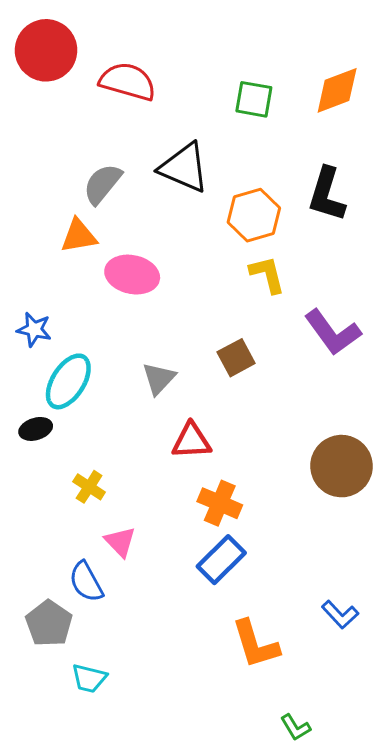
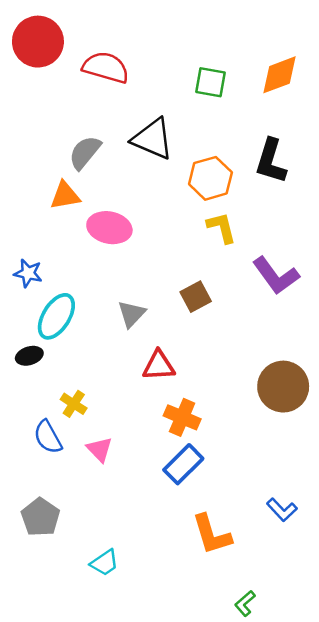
blue semicircle: (86, 582) -> (48, 437), moved
cyan trapezoid: (89, 678) -> (104, 563), moved, turned -48
green L-shape: (295, 727) -> (245, 603), turned 80

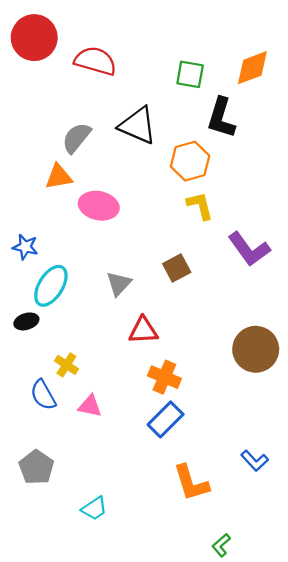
black L-shape: (271, 161) -> (221, 118), moved
pink triangle: (100, 449) -> (90, 406), turned -35

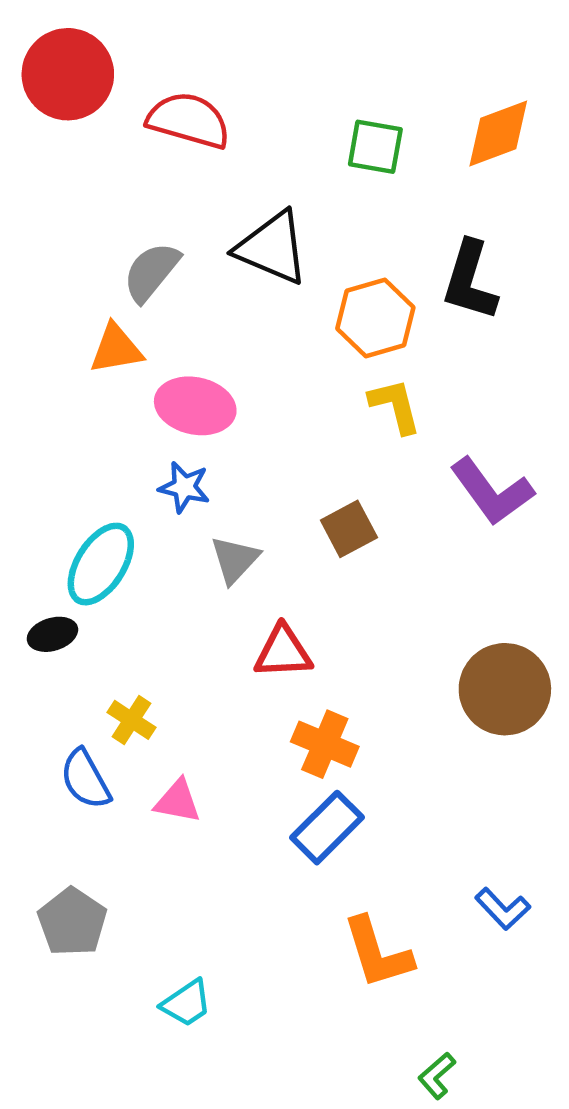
black L-shape: (221, 118) -> (470, 281), moved
blue star: (25, 247) -> (184, 487), moved

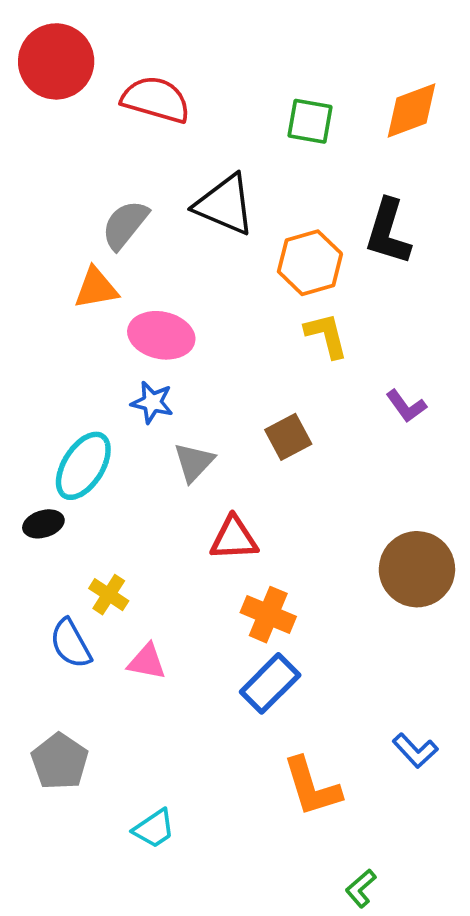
purple L-shape: (492, 492) -> (406, 406), size x0.6

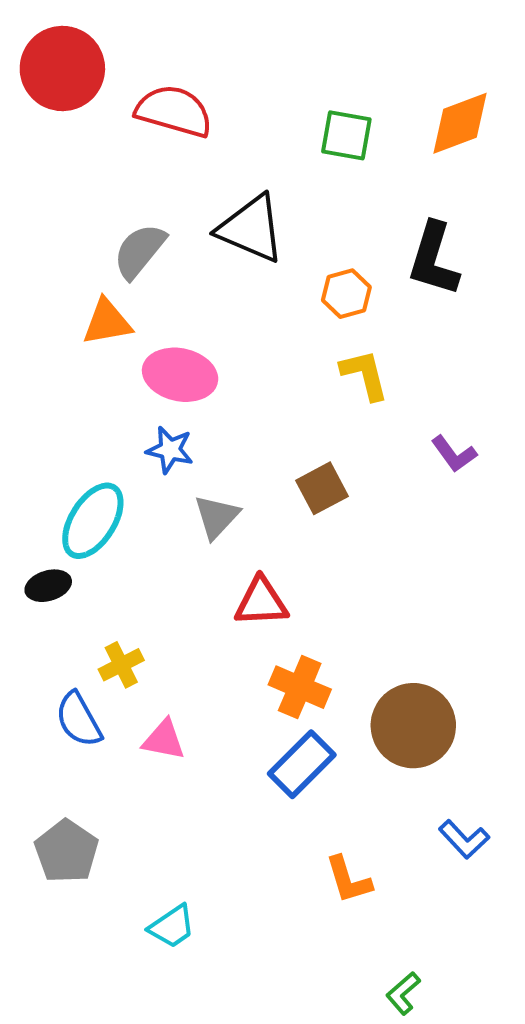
orange hexagon: (310, 263) -> (346, 294), size x0.7
brown circle: (417, 569) -> (413, 726), moved
yellow cross: (109, 595) -> (121, 665), turned 30
orange L-shape: (312, 787) -> (348, 880), size x0.7

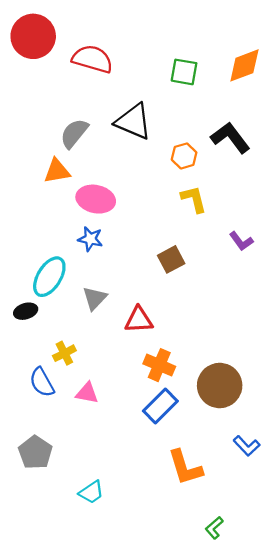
black L-shape: (434, 259) -> (230, 138), turned 126
gray triangle: (217, 517) -> (95, 298), moved
orange L-shape: (348, 880) -> (185, 467), size x1.4

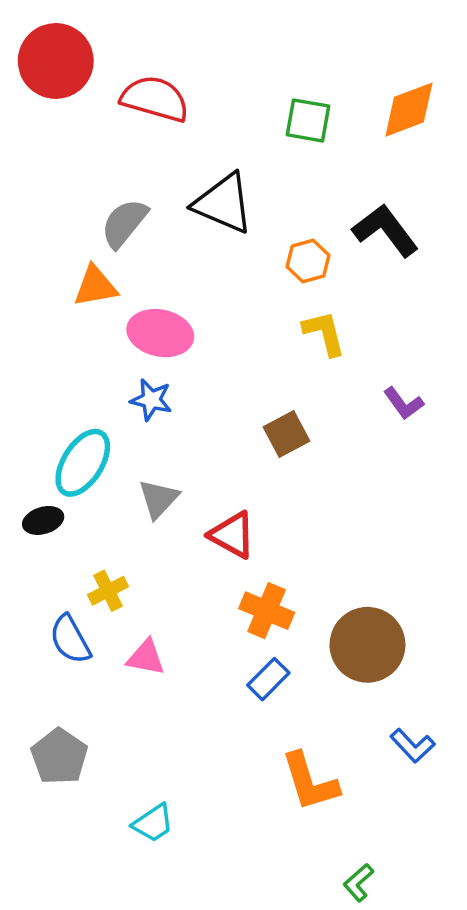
red triangle: (139, 320) -> (232, 535), turned 32
blue rectangle: (160, 406) -> (268, 679), size x0.7

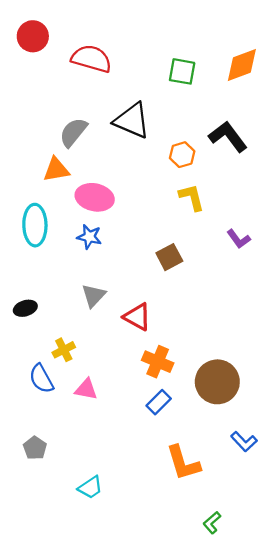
red circle: (56, 61) -> (33, 36), size x0.7
cyan ellipse: (83, 463) -> (35, 225), moved, turned -33
gray pentagon: (59, 757) -> (35, 448), size x0.7

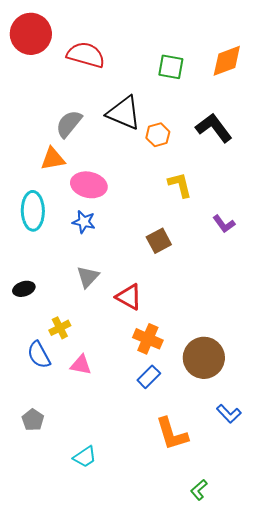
red circle: (33, 36) -> (31, 34), size x1.4
orange hexagon: (182, 155) -> (158, 135), moved

